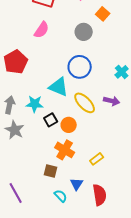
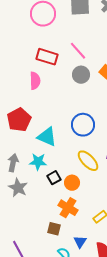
pink semicircle: (42, 30) -> (35, 81), moved, turned -36
gray circle: (84, 32) -> (81, 75), moved
cyan triangle: (59, 87) -> (47, 137), moved

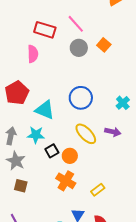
brown square: (54, 229) -> (21, 186), moved

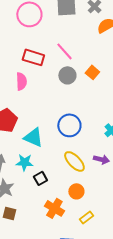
orange circle: (70, 156) -> (76, 191), moved

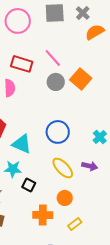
orange square: (92, 72) -> (81, 79), size x1.5
black square: (40, 178) -> (29, 185), turned -32
orange cross: (54, 208) -> (43, 215), turned -30

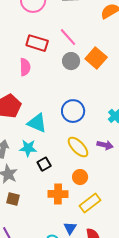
black square: (29, 185) -> (44, 164), turned 32
yellow rectangle: (75, 224) -> (90, 203), size x1.5

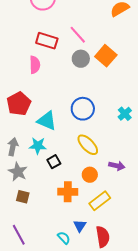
purple arrow: (105, 145) -> (117, 166), moved

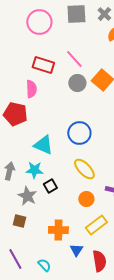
red pentagon: (19, 104) -> (15, 114), moved, turned -30
gray star: (18, 172) -> (27, 196), moved
orange cross: (68, 192) -> (58, 230), moved
cyan semicircle: (64, 238) -> (44, 265), moved

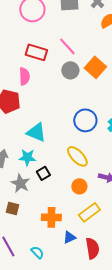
blue circle: (79, 133) -> (85, 120), moved
blue triangle: (76, 250) -> (69, 237), turned 32

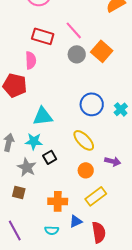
cyan triangle: (36, 132) -> (43, 116), turned -30
cyan semicircle: (37, 252) -> (52, 230), moved, turned 136

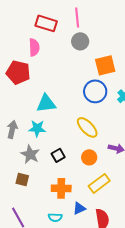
pink line: (74, 30) -> (77, 17), turned 36
orange square: (102, 51) -> (105, 65), moved, turned 35
black square: (50, 157) -> (58, 155), moved

